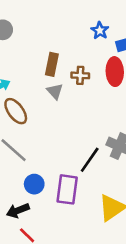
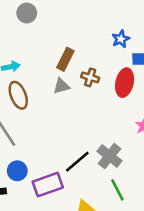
gray triangle: (55, 91) -> (61, 86), turned 42
purple rectangle: (67, 189) -> (48, 185), turned 48

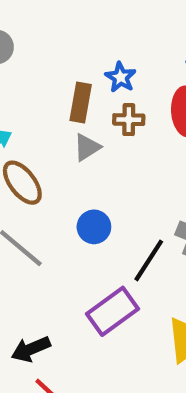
blue star: (121, 39) -> (121, 77), moved
blue circle: (17, 171) -> (94, 227), moved

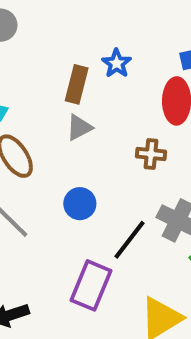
brown cross: (129, 120) -> (151, 154), moved
purple rectangle: (112, 311) -> (91, 285), turned -36

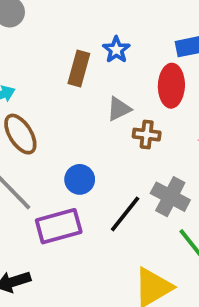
gray triangle: (79, 127) -> (119, 109), moved
purple rectangle: (91, 285) -> (59, 226), moved, turned 51

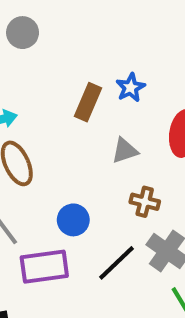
brown cross: (147, 135) -> (145, 202), moved

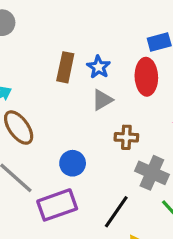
blue star: (130, 88) -> (99, 67), moved
black line: (117, 263) -> (116, 212), moved

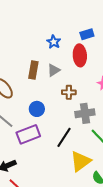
brown rectangle: (65, 67) -> (33, 70), moved
blue star: (99, 67) -> (54, 42), moved
gray cross: (152, 173) -> (85, 113), turned -30

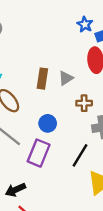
blue star: (54, 42) -> (85, 24), moved
purple rectangle: (28, 134) -> (39, 153), turned -45

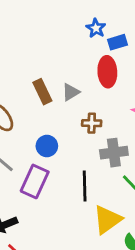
brown rectangle: (42, 79) -> (42, 92), turned -36
black line: (80, 155) -> (85, 186), turned -35

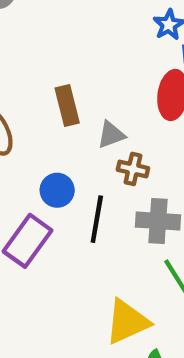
gray triangle: (71, 92) -> (111, 135), moved
black line: (85, 186) -> (97, 219), moved

